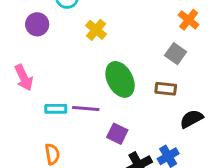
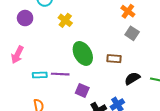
gray square: (176, 54) -> (132, 33), moved
pink arrow: (24, 78) -> (17, 55), turned 54

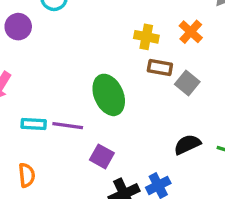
yellow cross: (65, 20) -> (146, 37), moved, turned -32
gray square: (132, 33) -> (187, 83), moved
brown rectangle: (114, 59) -> (160, 68), moved

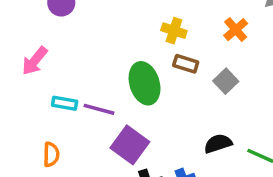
yellow cross: (146, 37) -> (174, 31), moved
brown rectangle: (160, 68) -> (186, 64), moved
purple square: (102, 156) -> (130, 145), size x1.5

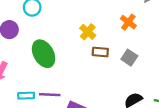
yellow cross: (174, 31) -> (88, 32), turned 35
green ellipse: (145, 83) -> (44, 54), moved

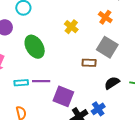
brown rectangle: (100, 52) -> (89, 63), moved
gray square: (129, 58) -> (107, 47), size x1.5

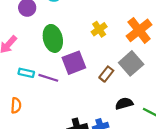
orange cross: (105, 17) -> (139, 30), size x1.6
brown rectangle: (89, 63) -> (106, 74), turned -72
purple square: (63, 96) -> (74, 63), moved, turned 30

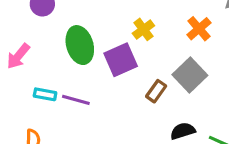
orange cross: (139, 30) -> (199, 29), size x0.7
purple square: (74, 63) -> (121, 60), moved

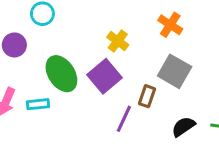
cyan rectangle: (45, 94) -> (38, 104), moved
purple line: (76, 100) -> (124, 119), moved, turned -64

